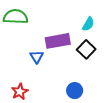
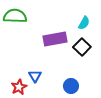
blue triangle: (37, 57) -> (35, 76), moved

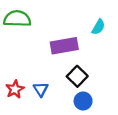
black square: (82, 47) -> (77, 76), moved
red star: (19, 87) -> (15, 89), moved

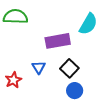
cyan semicircle: (98, 27) -> (88, 24), size x1.5
blue triangle: (41, 89) -> (39, 67), moved

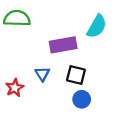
black square: (69, 68) -> (76, 75), turned -30

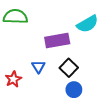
cyan semicircle: (97, 26) -> (87, 24), turned 30
black square: (76, 75) -> (69, 68), turned 30

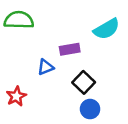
purple rectangle: (57, 41) -> (70, 49), size x0.7
blue triangle: (38, 67) -> (46, 67), moved, turned 40

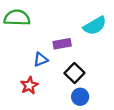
red star: (16, 96) -> (29, 85), moved

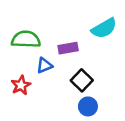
green semicircle: (17, 18) -> (26, 39), moved
red star: (29, 85) -> (21, 85), moved

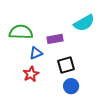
black square: (82, 80) -> (66, 65), turned 30
red star: (21, 85) -> (31, 74), moved

